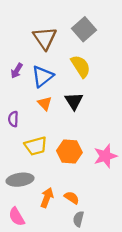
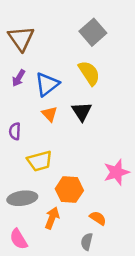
brown triangle: (45, 38) -> (21, 38), moved
orange hexagon: (69, 152) -> (69, 190), moved
orange semicircle: (72, 198) -> (98, 218), moved

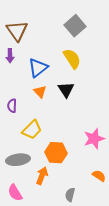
purple arrow: (19, 78) -> (10, 56), moved, turned -32
yellow trapezoid: (40, 161) -> (32, 130), turned -30
orange semicircle: (98, 218) -> (99, 176), moved

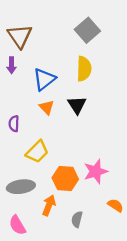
yellow semicircle: (72, 59) -> (84, 69), turned 35
pink star: (94, 139) -> (96, 171), moved
gray semicircle: (70, 195) -> (77, 219), moved

